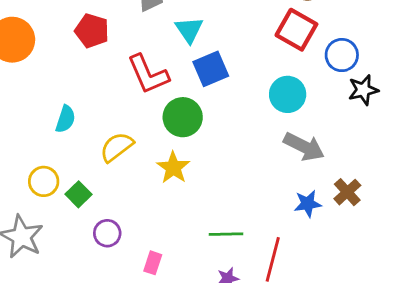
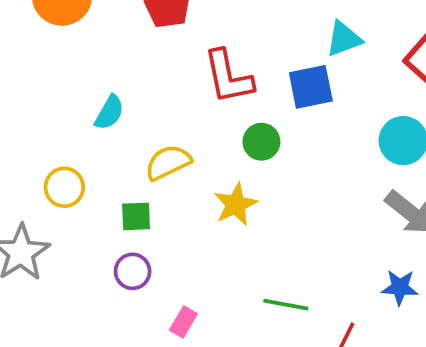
cyan triangle: (189, 30) -> (344, 39), moved, turned 32
green circle: (183, 117) -> (261, 142), size x0.7
green square: (78, 194) -> (136, 216), moved, turned 30

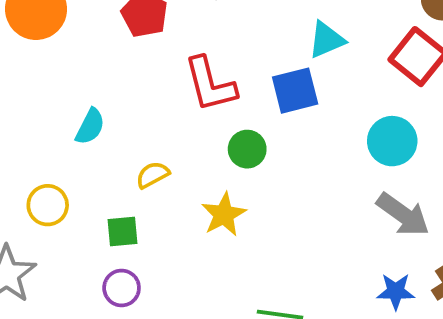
yellow semicircle: (168, 162) -> (153, 175), size x0.7

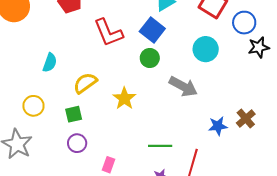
blue square: (295, 91) -> (152, 30), turned -30
green circle: (247, 149) -> (150, 58), moved
yellow semicircle: (153, 175) -> (85, 83), size x1.4
gray arrow: (403, 214) -> (183, 86), moved

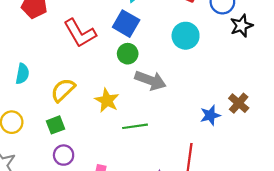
gray arrow: (183, 86) -> (150, 80), moved
green line: (160, 146) -> (135, 126), moved

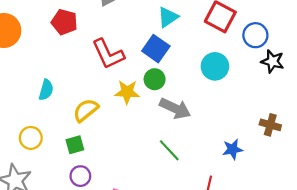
black star: (241, 26) -> (272, 61), turned 30
yellow star: (107, 100) -> (127, 92), moved, turned -30
brown cross: (239, 103) -> (270, 125), moved, turned -30
green line: (135, 126) -> (169, 150), moved, turned 50

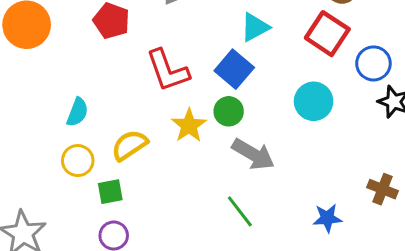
yellow star: (127, 92) -> (189, 125), turned 30
yellow circle: (31, 138) -> (78, 161), moved

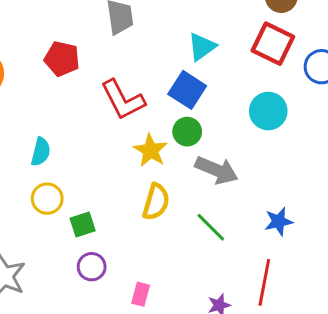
yellow semicircle: (130, 145) -> (156, 202), moved, turned 147
blue star: (327, 218) -> (279, 221), moved

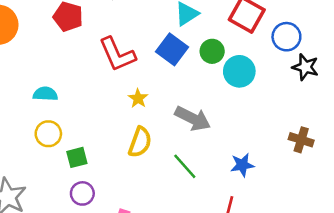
green circle: (187, 132) -> (212, 51), moved
yellow star: (151, 150) -> (138, 98), size x0.7
cyan semicircle: (41, 152) -> (45, 94), turned -105

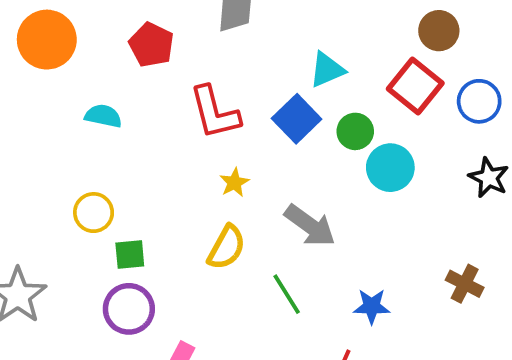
blue circle: (286, 37) -> (479, 101), moved
cyan semicircle: (45, 94) -> (103, 116), moved
purple circle: (82, 193) -> (129, 309), size x1.4

